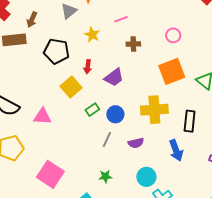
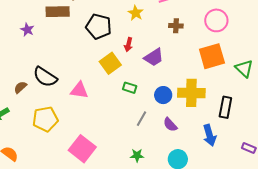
pink circle: (173, 35) -> (216, 20), size x1.5
green rectangle: (92, 110) -> (130, 88), turned 48
blue circle: (115, 114) -> (163, 95), moved
purple semicircle: (136, 143) -> (170, 125), turned 56

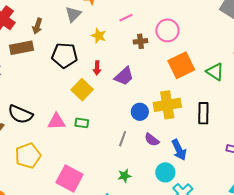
pink circle: (216, 20) -> (167, 30), moved
green rectangle: (130, 88) -> (82, 123), moved
blue arrow: (210, 135) -> (179, 150), moved

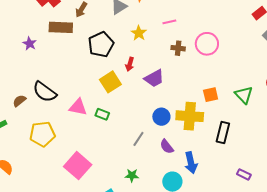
black pentagon: (65, 55) -> (101, 45), turned 30
orange square: (181, 65) -> (211, 95), moved, size x0.6

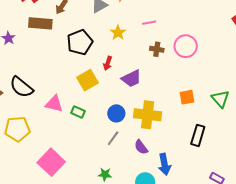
yellow cross: (190, 116) -> (148, 115), moved
blue circle: (161, 117) -> (116, 113), moved

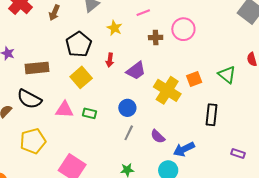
brown rectangle: (40, 23) -> (37, 68), moved
yellow square: (88, 80) -> (81, 77), moved
yellow cross: (148, 115) -> (167, 90), moved, turned 36
blue arrow: (164, 164) -> (184, 149), turned 85

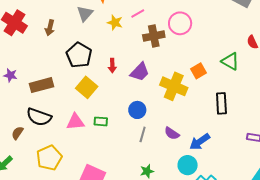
yellow star: (114, 28) -> (115, 22), moved
brown cross: (156, 37) -> (154, 36), size x1.5

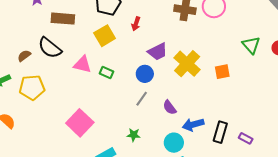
green triangle: (230, 61) -> (251, 45), moved
orange square: (198, 71) -> (222, 72), moved
purple trapezoid: (140, 72) -> (158, 52), moved
black rectangle: (221, 103) -> (220, 132), moved
yellow pentagon: (49, 158) -> (32, 87), moved

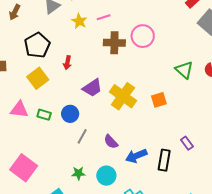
blue circle: (145, 74) -> (70, 114), moved
purple rectangle: (246, 138) -> (187, 143), moved, turned 32
cyan circle: (174, 143) -> (106, 176), moved

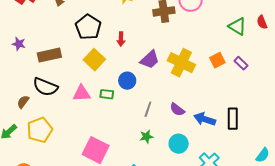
blue circle: (70, 114) -> (127, 81), moved
purple rectangle: (187, 143) -> (241, 63), moved
blue arrow: (136, 156) -> (205, 119), turned 50
green star: (78, 173) -> (146, 137), moved

